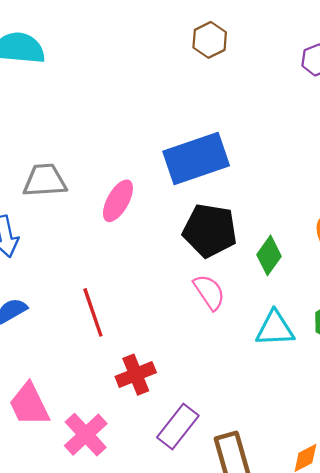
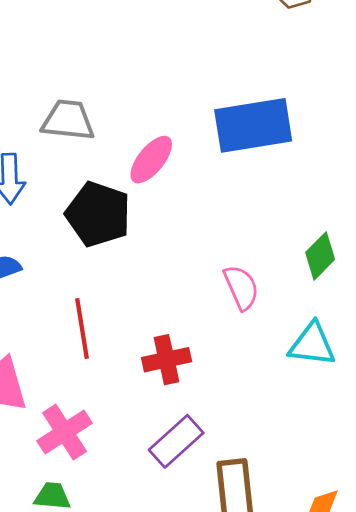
black pentagon: (210, 230) -> (98, 214), moved
red line: (93, 312) -> (82, 329), moved
red cross: (136, 375) -> (167, 360), moved

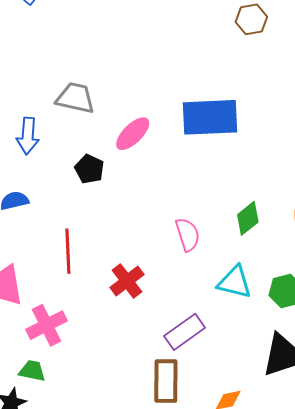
black pentagon: (98, 214) -> (89, 169), size x0.6
red cross: (167, 360) -> (127, 281), turned -32
purple rectangle: (176, 441) -> (185, 332), moved

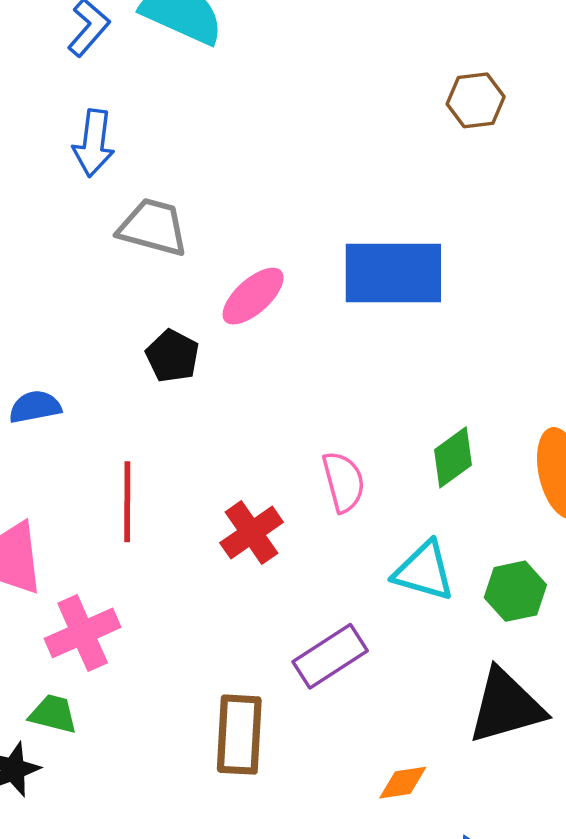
blue arrow: (28, 136) -> (94, 143), moved
red cross: (127, 281) -> (252, 533), moved
brown rectangle: (166, 381) -> (239, 735), moved

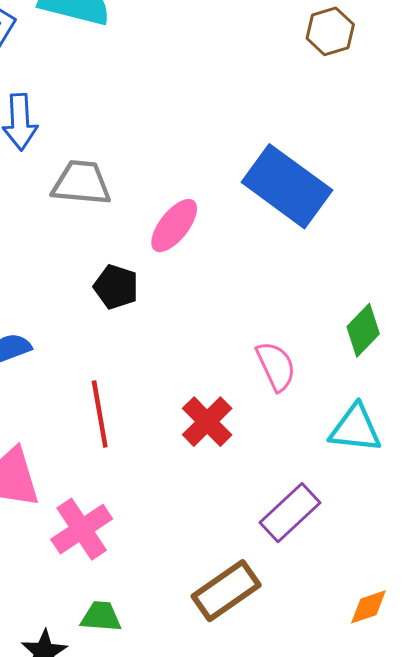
blue rectangle: (393, 273) -> (287, 186), turned 46
green trapezoid: (53, 714) -> (101, 617), moved
brown rectangle: (239, 735) -> (226, 591), turned 62

